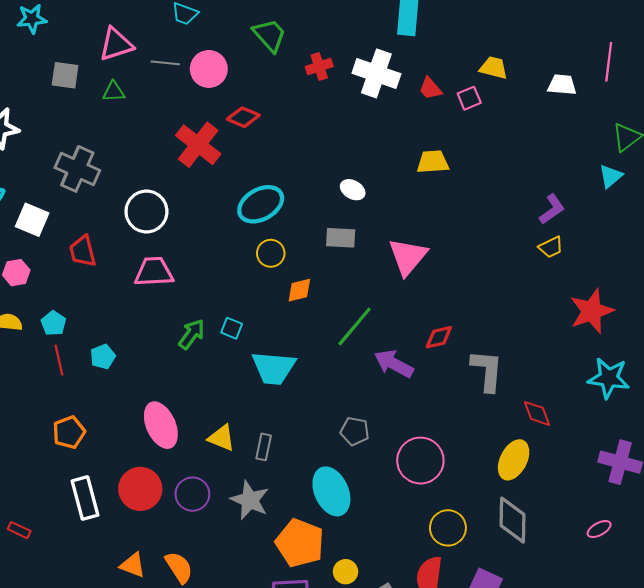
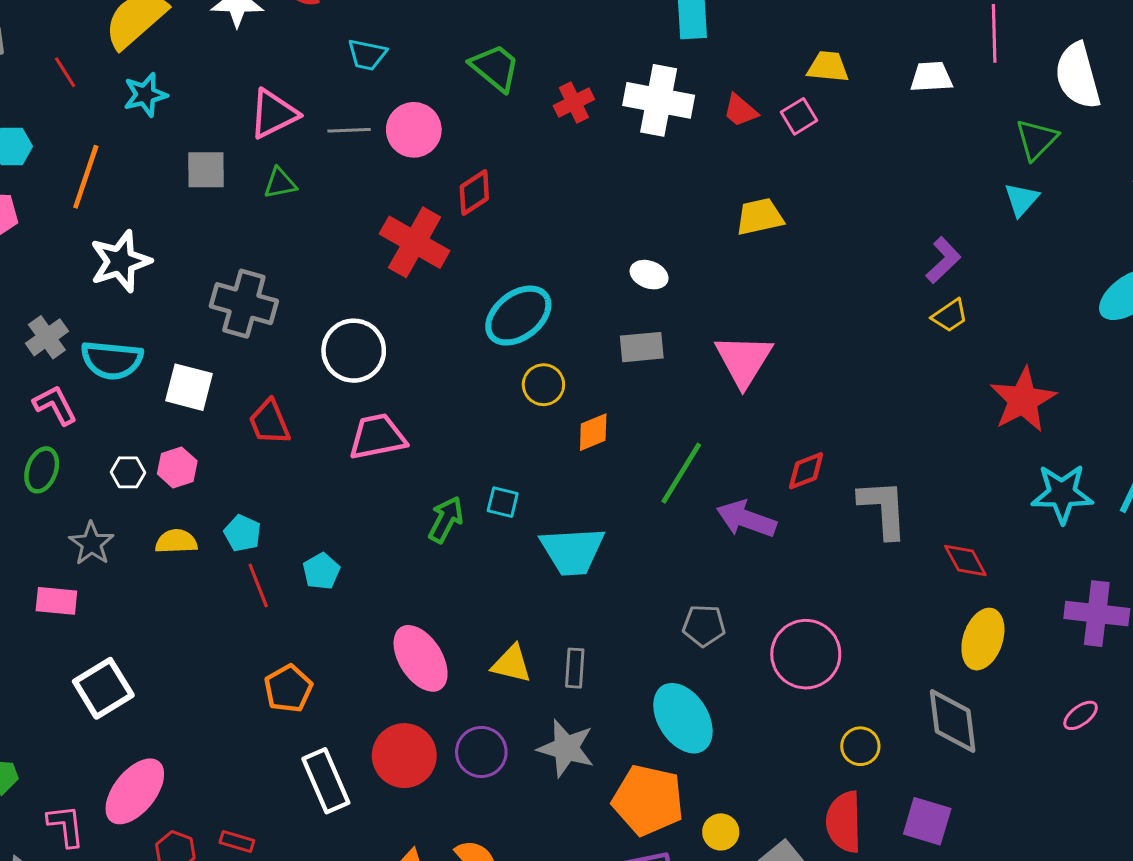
red diamond: (243, 117) -> (474, 193), turned -48
yellow ellipse: (514, 460) -> (983, 639), moved
yellow circle: (448, 528) -> (860, 746), size x0.7

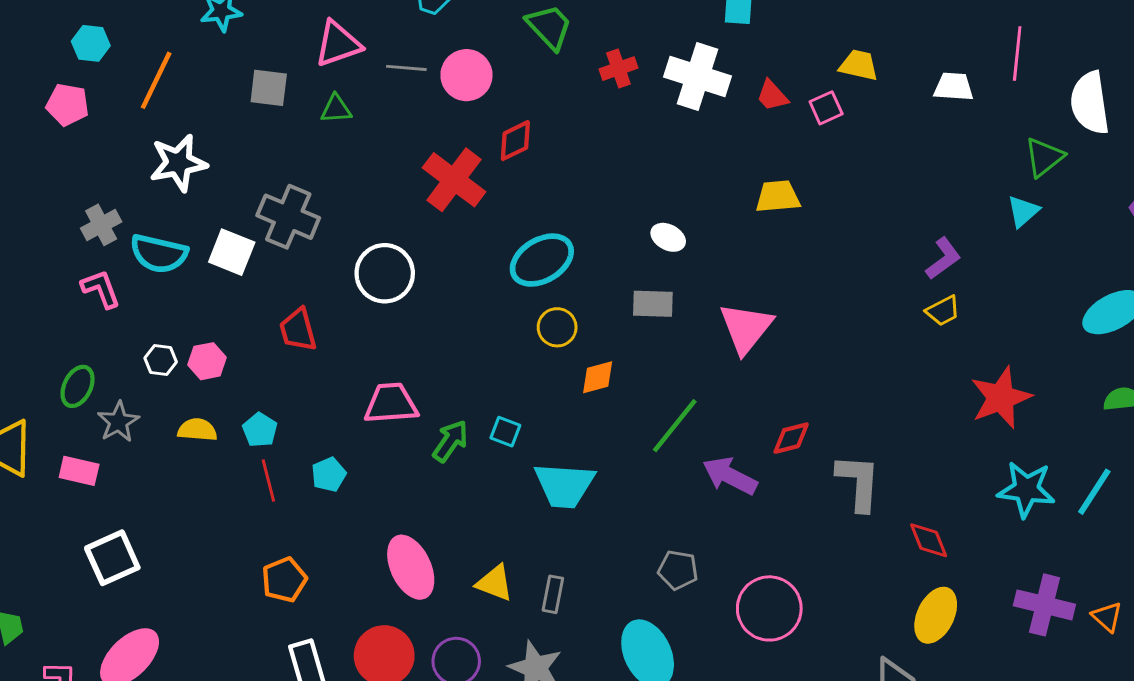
white square: (189, 387) -> (232, 252), moved
pink trapezoid: (377, 437) -> (391, 403), moved
green ellipse: (42, 470) -> (78, 386), moved

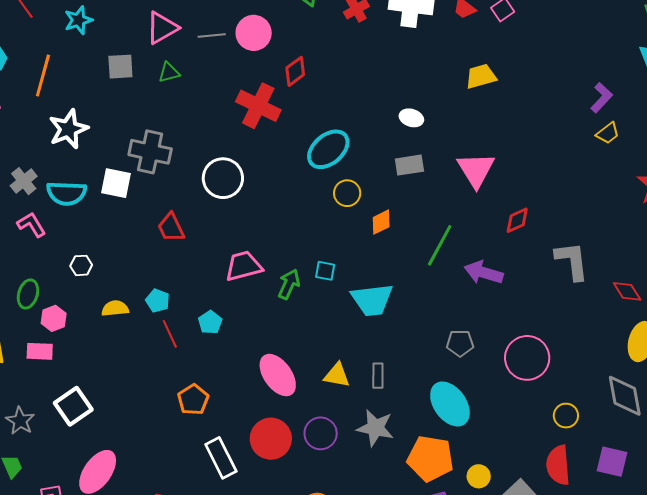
pink hexagon: (207, 361) -> (54, 318), moved
gray star: (118, 422) -> (20, 421), moved
red diamond: (791, 438) -> (517, 220), moved

